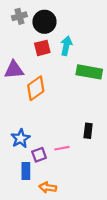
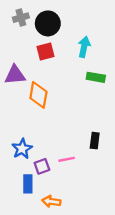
cyan arrow: (66, 46) -> (84, 47), moved
green rectangle: (89, 72) -> (96, 77), size x0.7
orange diamond: (36, 88) -> (38, 95), turned -45

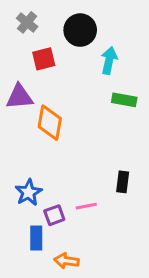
gray cross: (21, 18) -> (27, 22), turned -35
black circle: (48, 23) -> (80, 30), moved
red square: (45, 52) -> (44, 59), moved

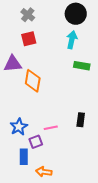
gray cross: (27, 22) -> (28, 15), moved
black circle: (80, 30) -> (76, 14), moved
pink line: (86, 206) -> (51, 128), moved

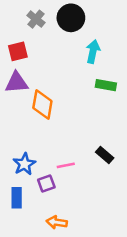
black circle: (76, 14) -> (71, 18), moved
red square: (29, 39) -> (18, 51), moved
black rectangle: (81, 120) -> (105, 155), turned -56
blue rectangle: (24, 157) -> (17, 198), moved

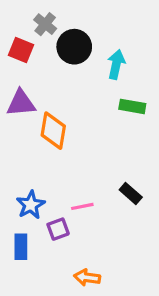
black circle: (71, 18) -> (74, 47), moved
red square: (18, 51) -> (21, 50), moved, turned 36
orange arrow: (57, 222) -> (87, 277), moved

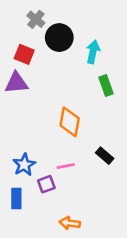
red square: (21, 50) -> (24, 54), moved
green rectangle: (132, 106) -> (106, 86), turned 60
orange diamond: (53, 131) -> (70, 122), moved

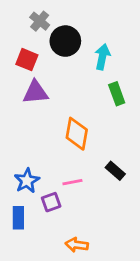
purple triangle: (16, 83) -> (35, 92), moved

